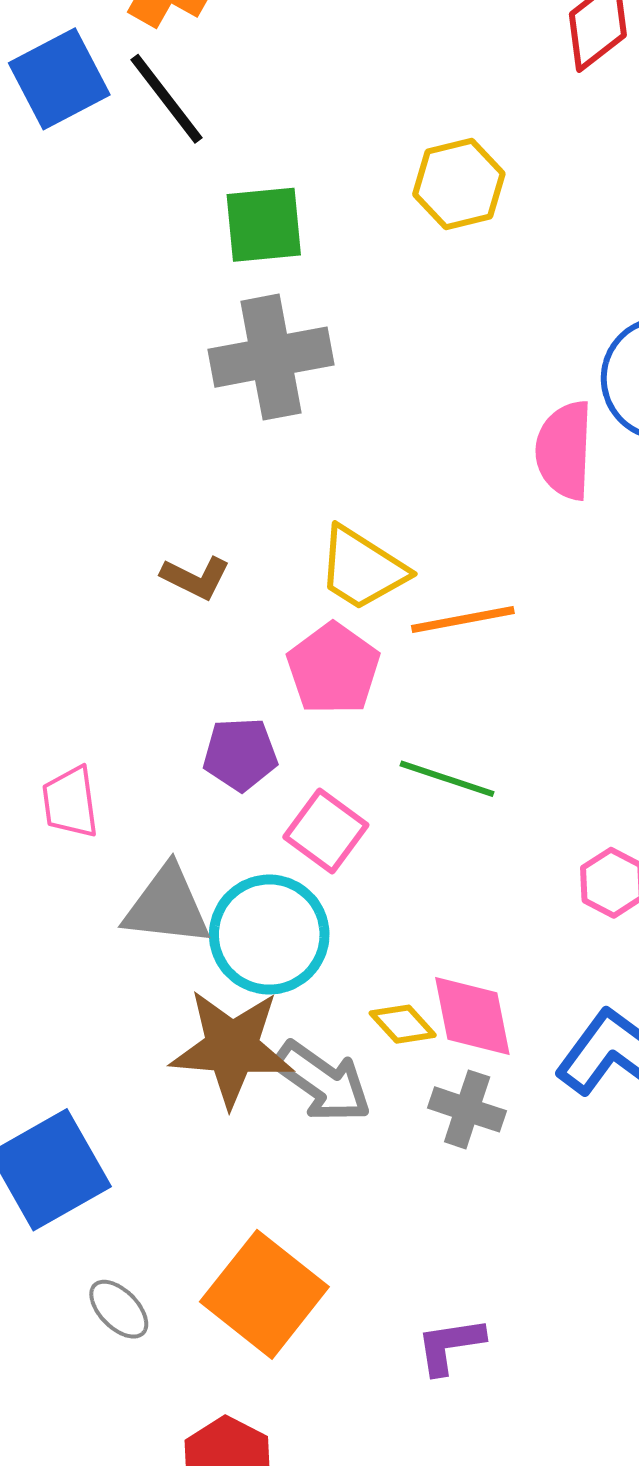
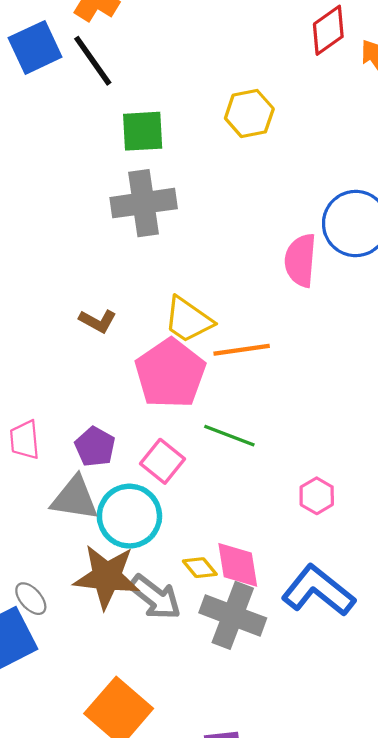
pink pentagon: (333, 669) -> (170, 373), size x1.4
purple pentagon: (240, 754) -> (95, 447), moved, turned 30
gray cross: (467, 1109) -> (233, 615), size x1.6
gray ellipse: (119, 1309) -> (31, 599), moved

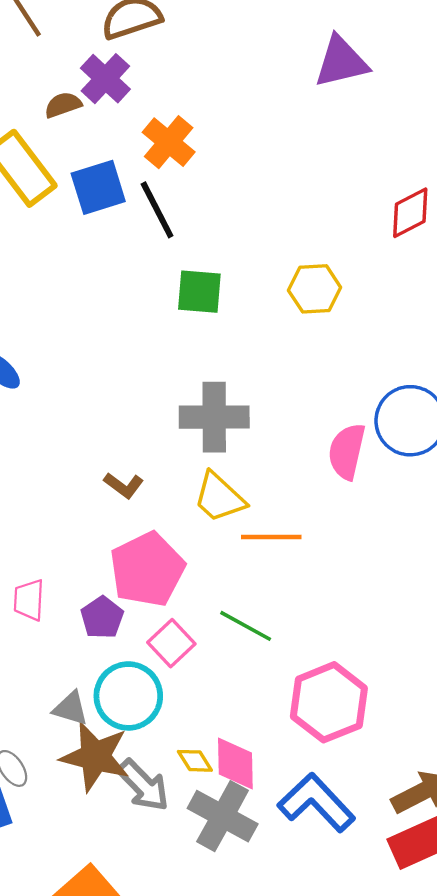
gray cross: (144, 203) -> (214, 417), moved
pink pentagon: (170, 373) -> (147, 569), moved
pink hexagon: (317, 496) -> (329, 702), size x2.0
gray triangle: (75, 498) -> (71, 708), moved, size x0.7

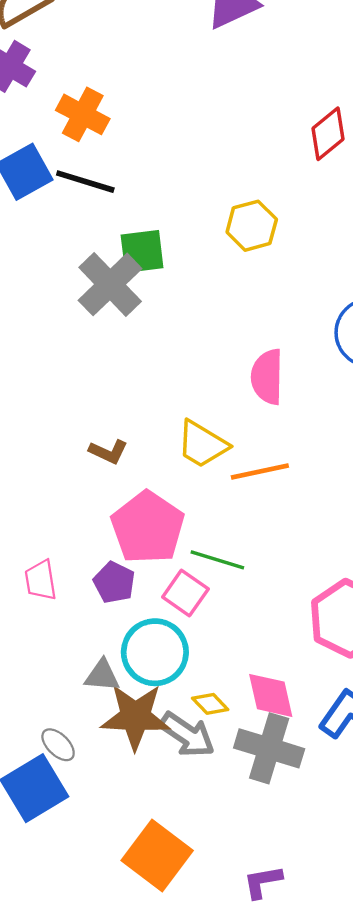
black line: (157, 210) -> (85, 182), turned -34
gray cross: (214, 417) -> (110, 284), moved, turned -32
pink semicircle: (347, 451) -> (267, 377), moved
green line: (246, 626) -> (217, 560), moved
yellow diamond: (195, 761) -> (210, 704), moved

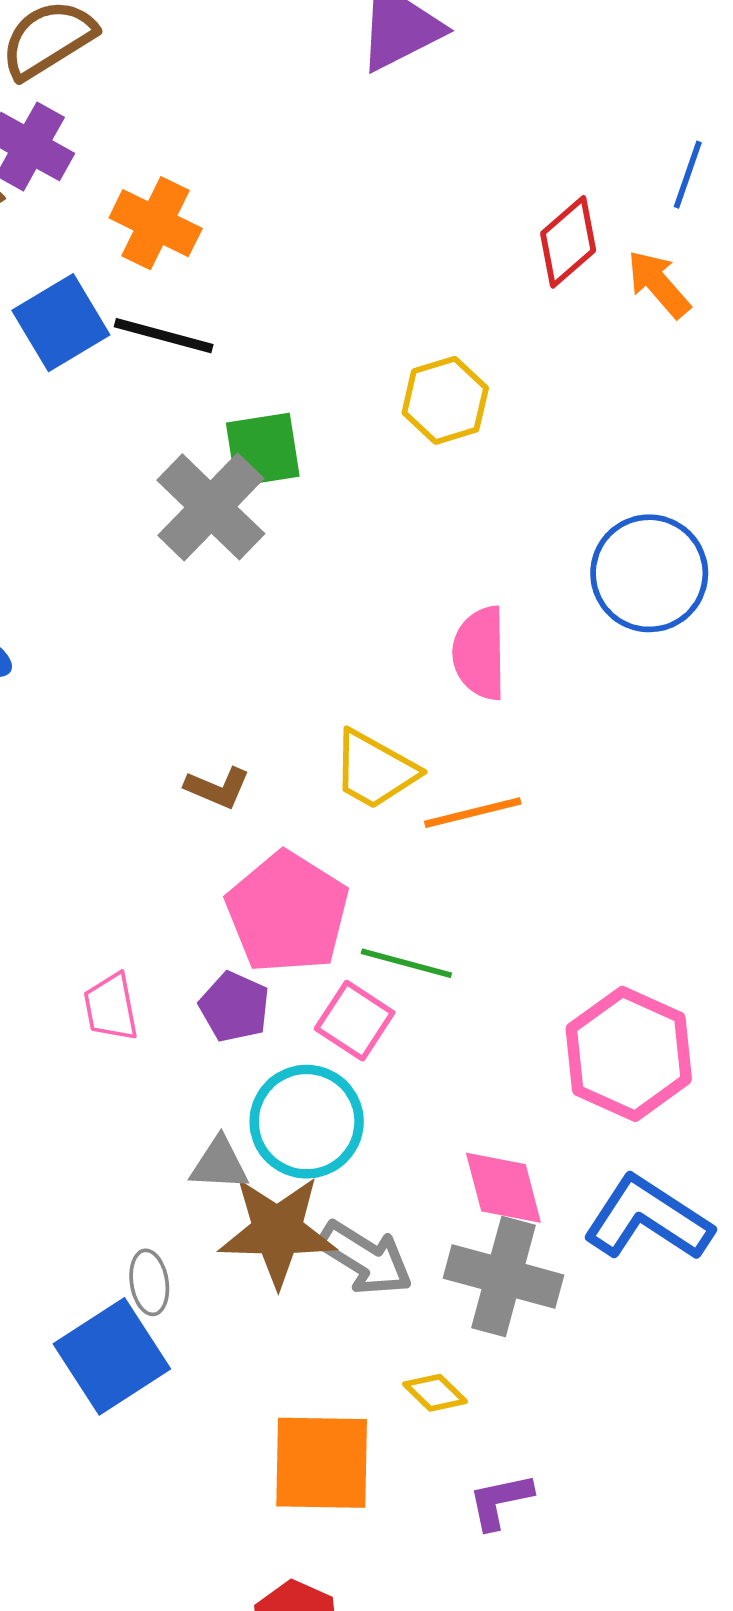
yellow diamond: (210, 704) -> (435, 1393), moved
gray ellipse: (58, 745) -> (149, 1282), turned 39
orange square: (157, 856) -> (322, 1463), turned -34

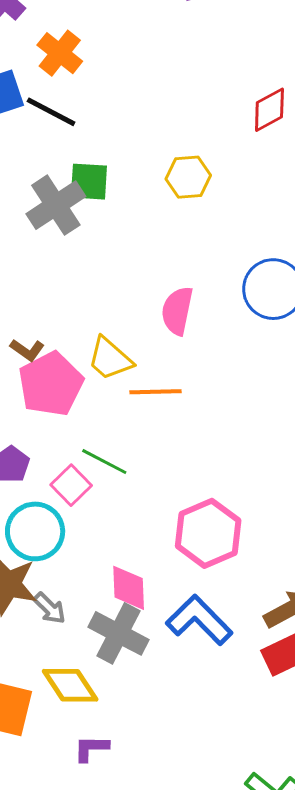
pink pentagon: (287, 913) -> (51, 384), moved
gray arrow: (365, 1258) -> (50, 608), size x0.7
yellow diamond: (435, 1393) -> (70, 685), size x1.8

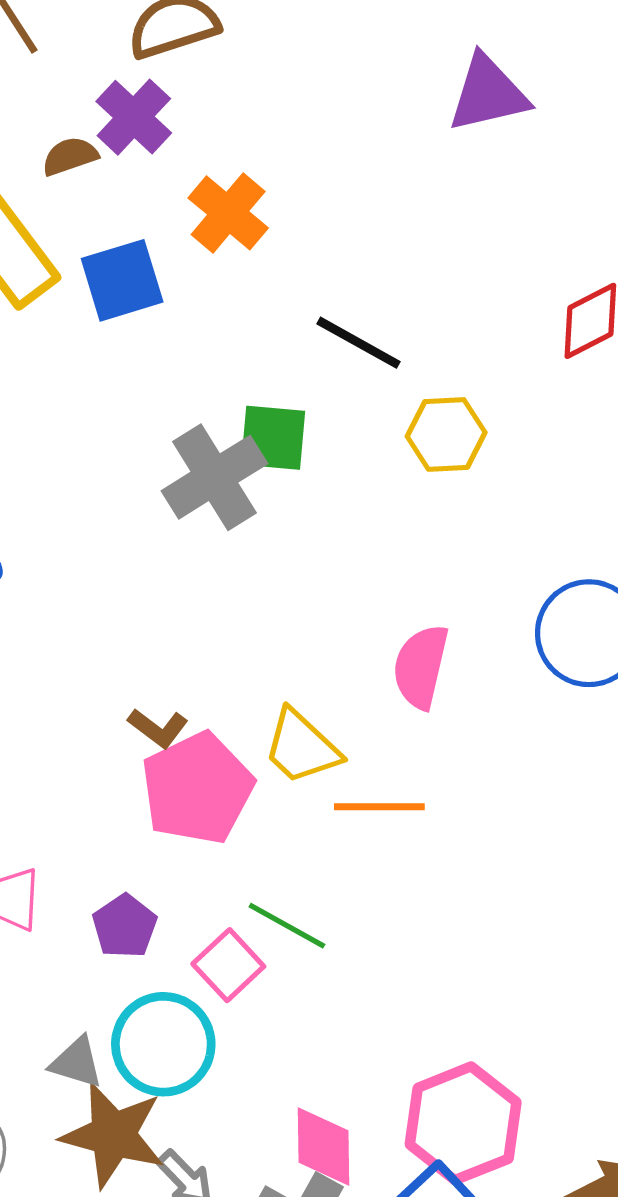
black line: (51, 112) -> (358, 343), moved
pink hexagon: (208, 533) -> (463, 1123), moved

